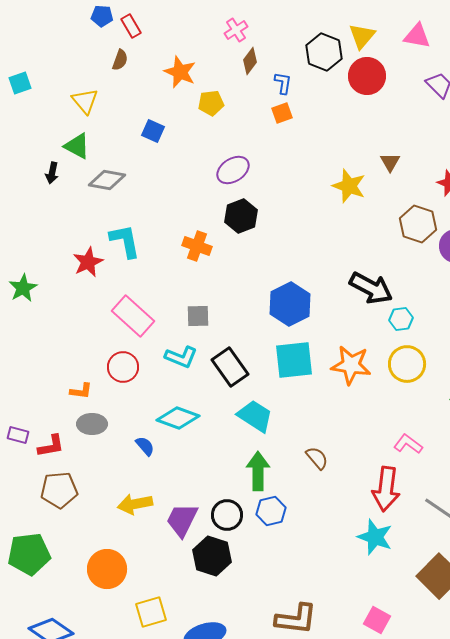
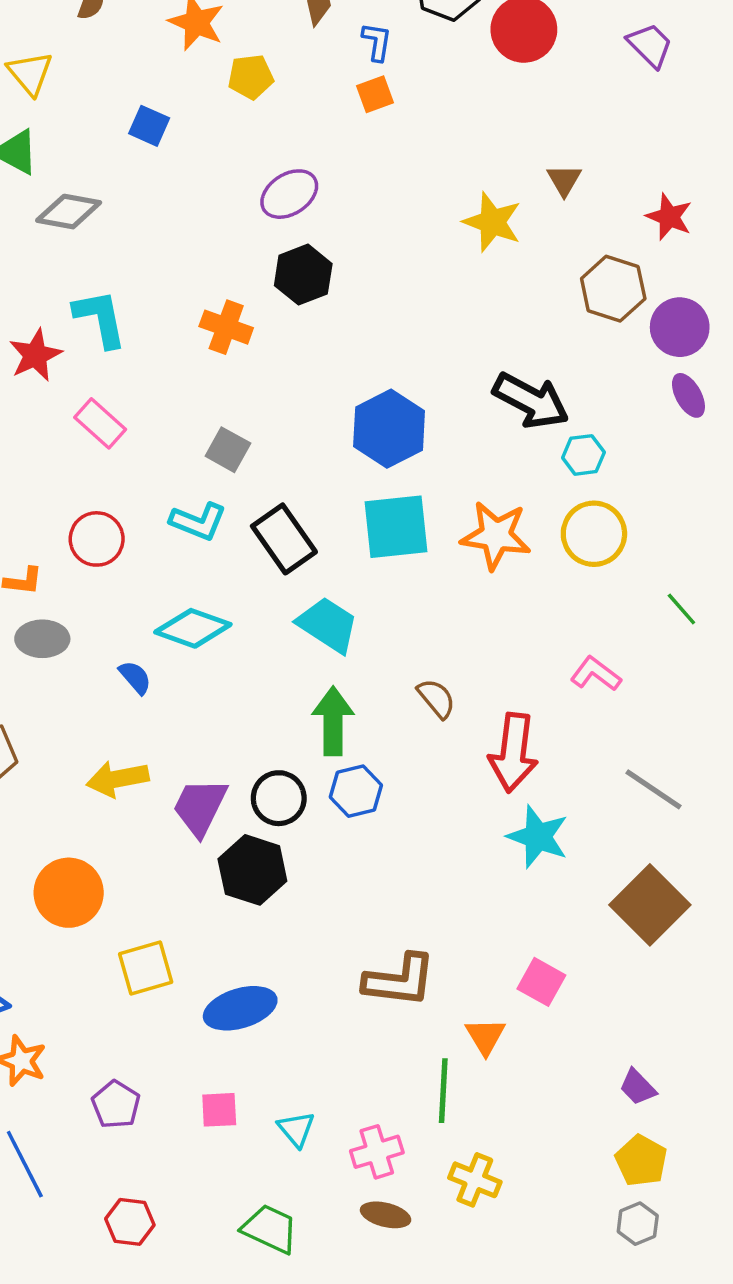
pink rectangle: (133, 316) -> (100, 423), moved, size x0.7
gray square: (198, 316) -> (228, 450), turned 30
red arrow: (386, 489) -> (513, 753), moved

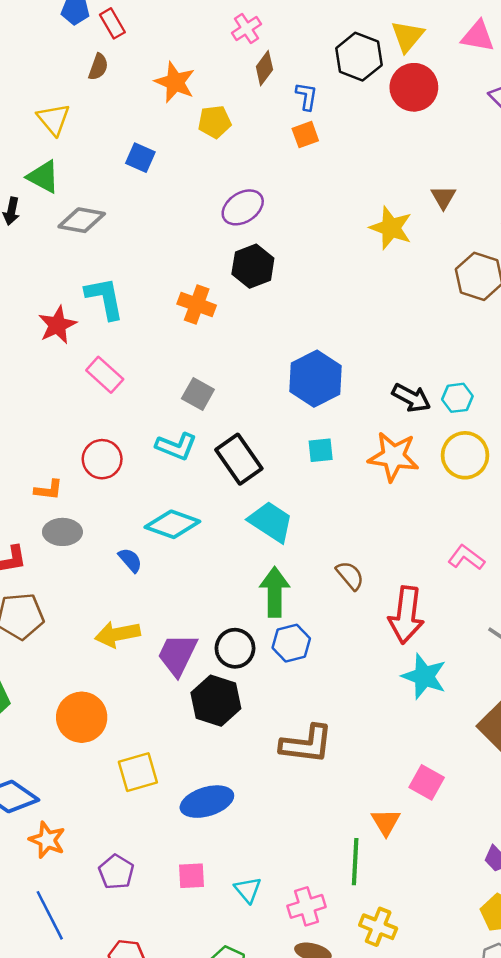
black arrow: (531, 401) -> (411, 398), moved, size x0.7
cyan square: (396, 527) -> (321, 450), size x0.5
brown L-shape: (400, 980) -> (307, 744), moved

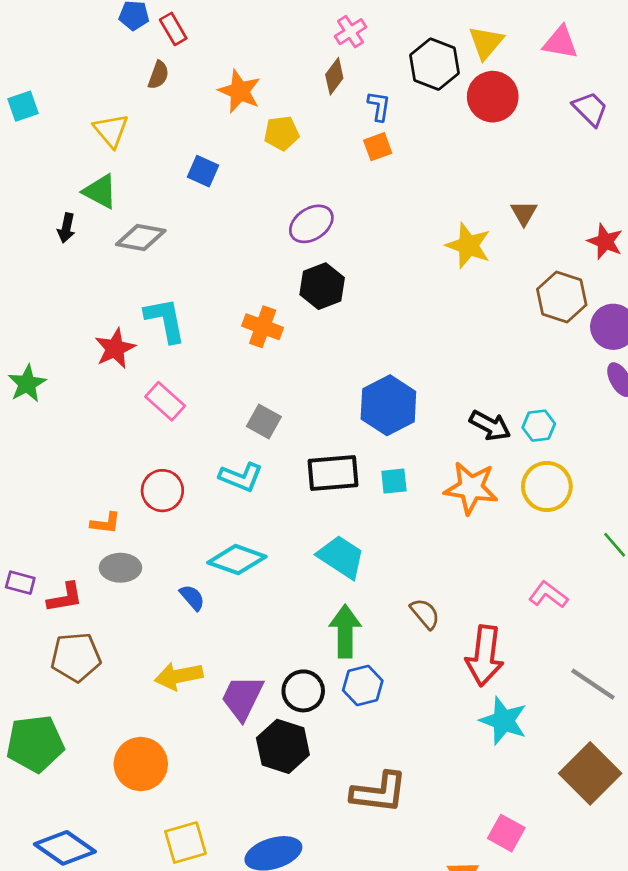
pink cross: (247, 29) -> (351, 32), moved
black rectangle: (239, 459) -> (333, 473), moved, turned -60
yellow square: (138, 772) -> (185, 843), moved

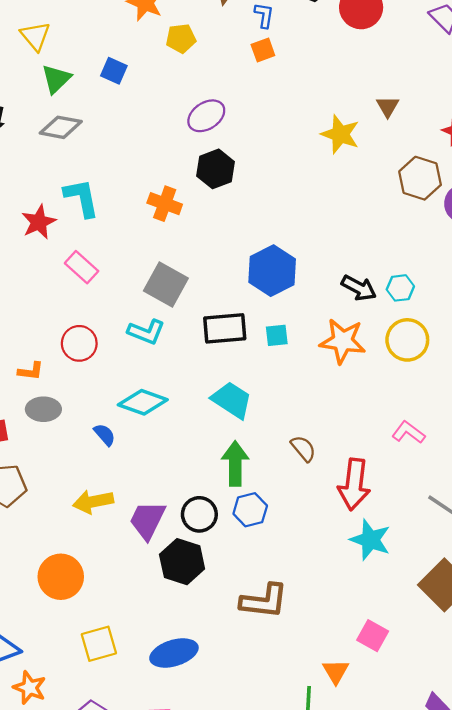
green triangle: (100, 191) -> (56, 79), moved, turned 48
gray square: (264, 422) -> (166, 284), size x1.5

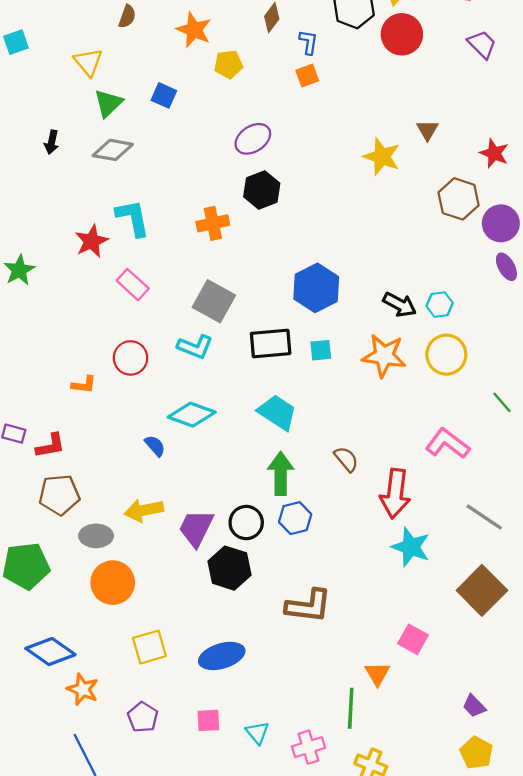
orange cross: (165, 204) -> (213, 223), turned -32
gray ellipse: (43, 409) -> (96, 536), moved
pink L-shape: (408, 432) -> (447, 444), size x1.4

